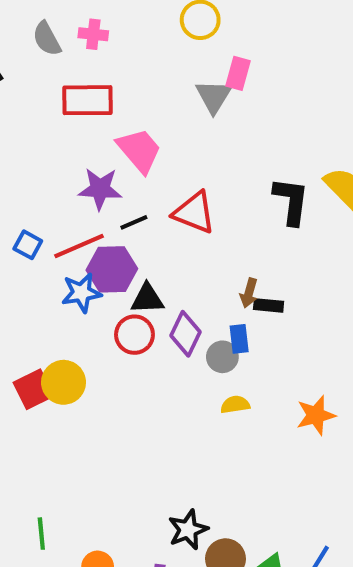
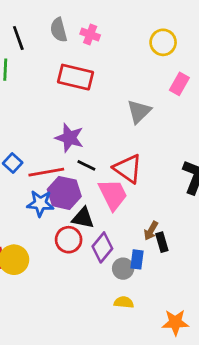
gray triangle: (214, 96) -> (139, 112), moved
pink trapezoid: (139, 150) -> (113, 194), moved
black line: (134, 222) -> (86, 165), turned 36
black rectangle: (269, 305) -> (162, 242), turned 54

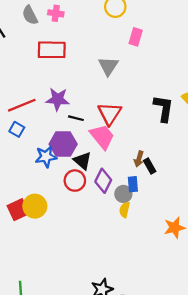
red triangle: (128, 169) -> (110, 113), turned 40
red line: (46, 172) -> (22, 105), moved
black triangle: (83, 218) -> (82, 161), turned 42
yellow semicircle: (124, 302) -> (125, 210), moved, turned -70

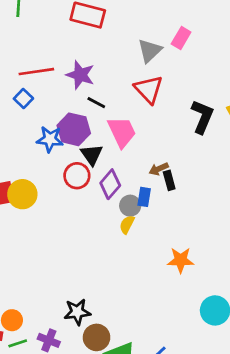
pink rectangle: (136, 37) -> (181, 38), moved
red triangle: (110, 113) -> (149, 89), moved, turned -30
brown arrow: (139, 159) -> (159, 169), turned 35

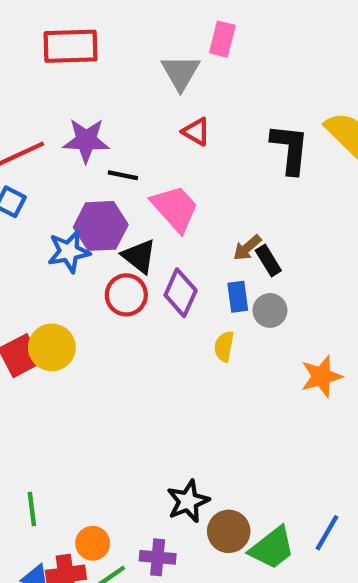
red triangle: (149, 89) -> (196, 132), size x0.6
gray circle: (130, 206) -> (270, 310), moved

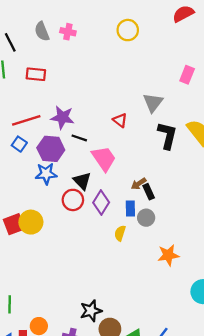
pink rectangle: (222, 39) -> (187, 75), moved
red rectangle: (70, 46) -> (36, 74), moved, size x0.7
gray triangle: (180, 72) -> (153, 103), moved
purple hexagon: (101, 226) -> (51, 149), moved

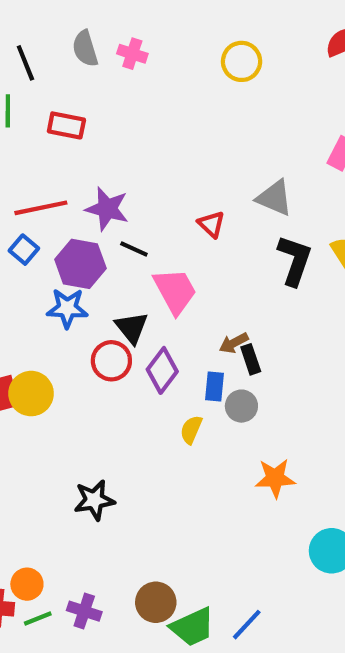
gray triangle: (153, 103) -> (274, 198), turned -50
black star: (91, 311) -> (94, 500), moved

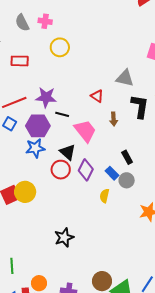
yellow circle: (242, 61) -> (60, 47), moved
brown arrow: (234, 343) -> (114, 119), moved, turned -56
blue rectangle: (214, 386) -> (112, 173), turned -40

